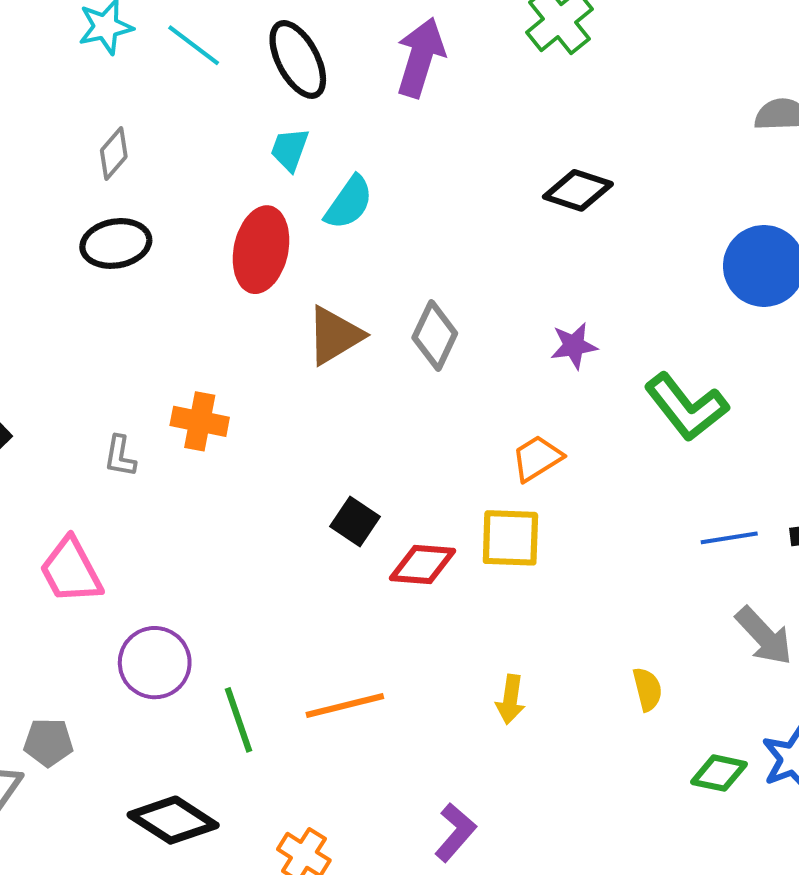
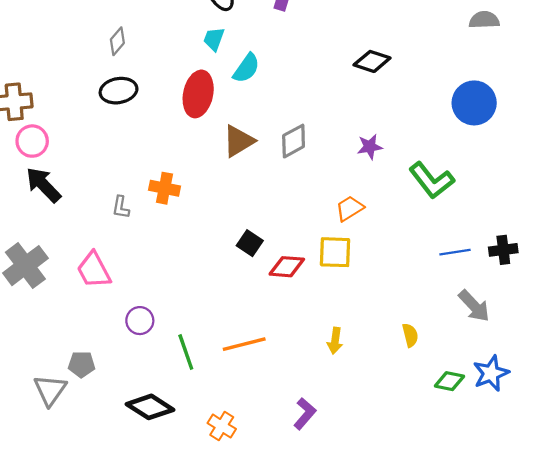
gray diamond: (435, 335) -> (294, 141), turned 36
purple circle: (155, 663) -> (140, 321), size x0.7

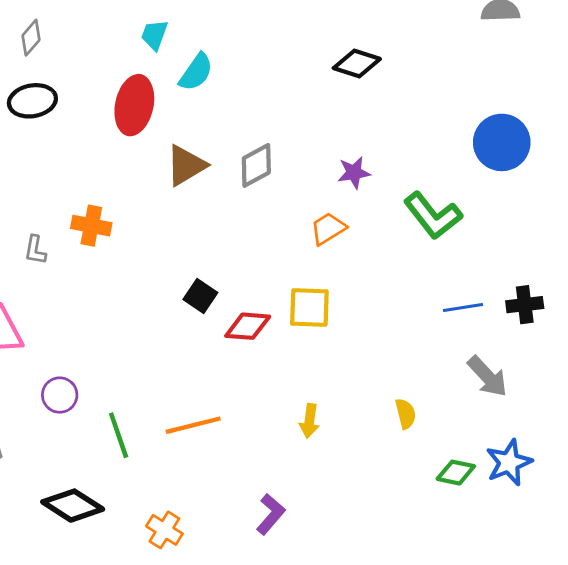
blue circle: (474, 103) -> (502, 142), moved
orange trapezoid: (350, 208) -> (328, 229), moved

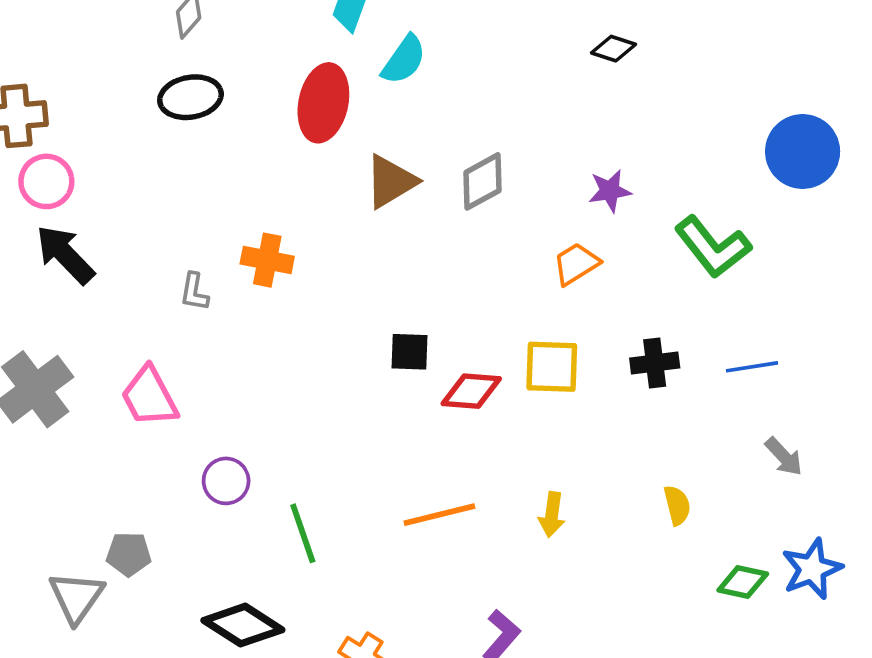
black diamond: (357, 64) -> (614, 49), size x0.7
black square: (200, 296) -> (409, 352), turned -32
black cross: (525, 305) -> (655, 363), moved
gray arrow: (487, 376) -> (784, 457), size x0.7
orange line: (193, 425) -> (439, 515), moved

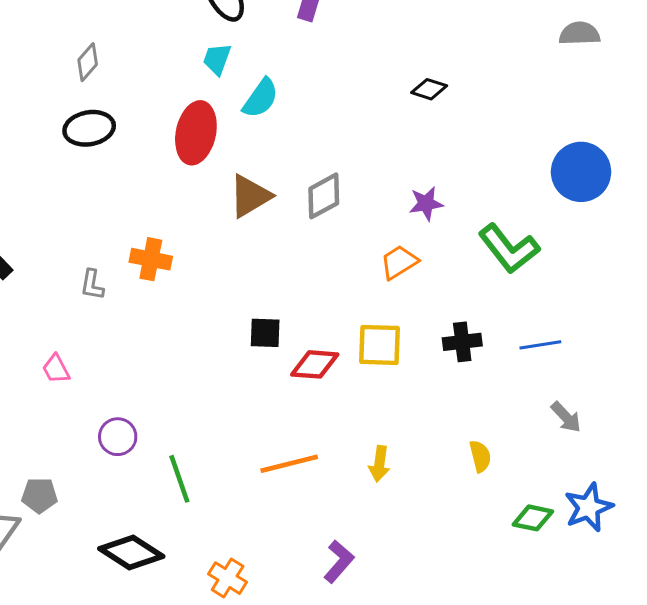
pink trapezoid: (149, 397) -> (56, 369), size x0.6

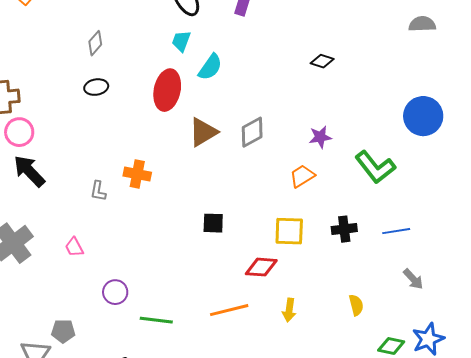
black ellipse: (89, 128) -> (96, 87), size x0.7
red diamond: (315, 364) -> (261, 267), moved
green line: (179, 479) -> (156, 320), turned -64

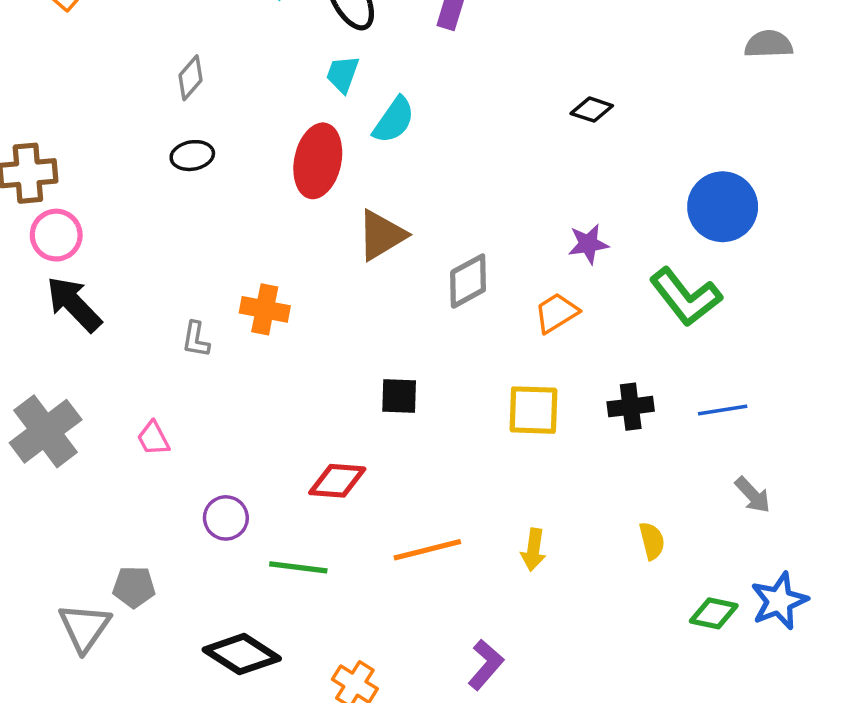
blue circle: (423, 116) -> (723, 207), moved
gray diamond: (252, 132) -> (468, 281), moved
red diamond: (261, 267) -> (337, 481), moved

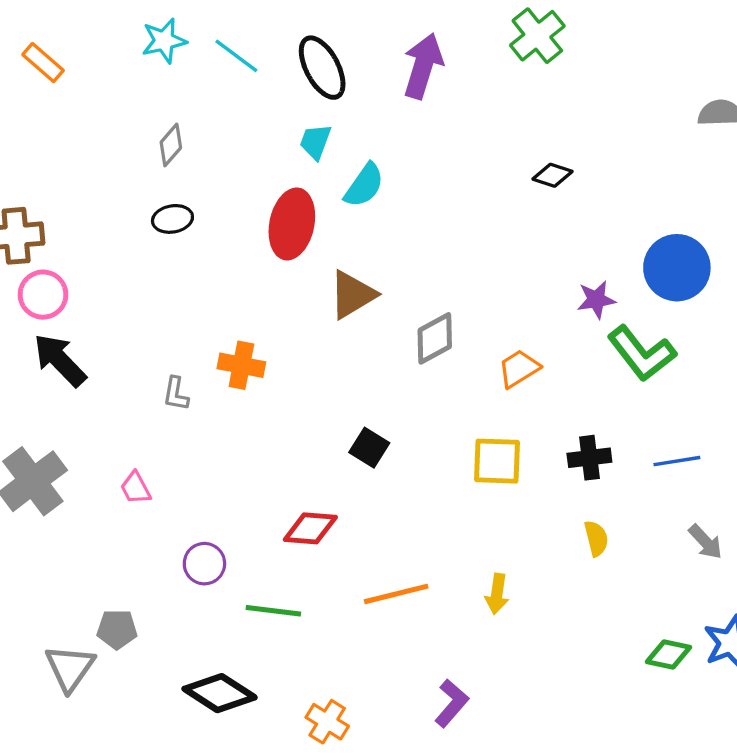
purple star: (588, 244) -> (596, 300), moved
black square: (399, 396) -> (369, 448), turned 30
yellow semicircle: (652, 541) -> (596, 538), moved

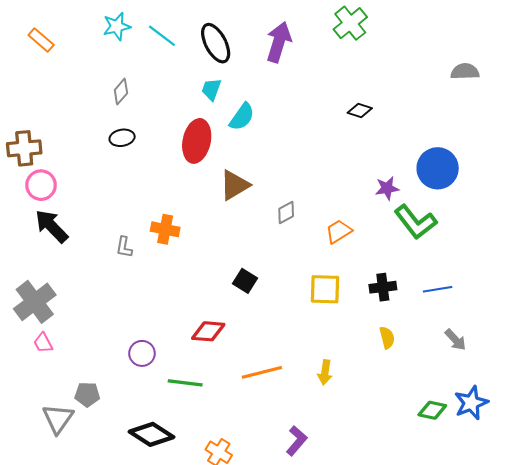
gray diamond: (435, 338) -> (286, 212), size x0.7
pink trapezoid: (135, 488) -> (43, 343), moved

